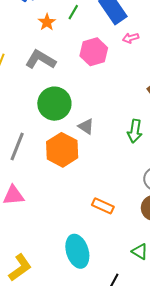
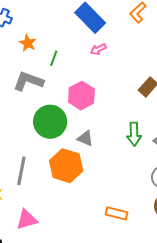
green line: (73, 12) -> (54, 58), moved
pink arrow: (131, 38) -> (98, 49), moved
pink hexagon: (94, 52) -> (81, 96), moved

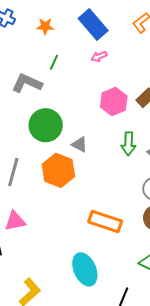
orange star: (28, 43) -> (45, 26), moved, turned -30
pink hexagon: (81, 96) -> (114, 102), moved
orange rectangle: (116, 213) -> (105, 222), size x1.5

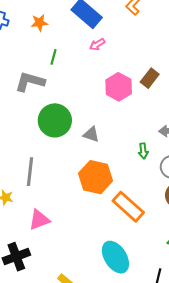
green arrow: (129, 144) -> (143, 151), moved, size x0.7
orange hexagon: (58, 170) -> (96, 177), moved
orange rectangle: (105, 222) -> (128, 207), turned 32

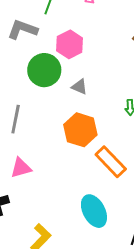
pink hexagon: (119, 87) -> (70, 44), moved

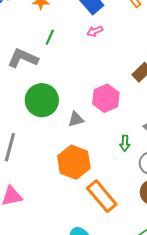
pink hexagon: (70, 44) -> (106, 98), moved
gray triangle: (79, 87) -> (76, 119), turned -42

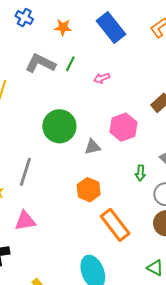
pink arrow: (95, 31) -> (102, 78), moved
gray L-shape: (23, 58) -> (40, 63), moved
orange hexagon: (74, 162) -> (89, 190), size x0.7

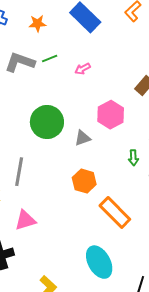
green line: (70, 64) -> (50, 59), turned 49

